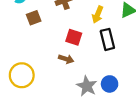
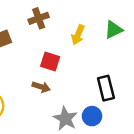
black rectangle: (107, 39) -> (106, 88), moved

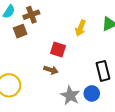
brown cross: (39, 18) -> (31, 15), moved

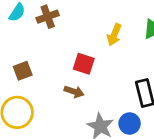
brown square: (20, 31) -> (23, 71), moved

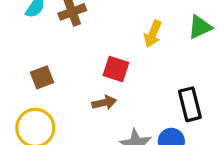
brown arrow: (74, 92) -> (104, 103), turned -30

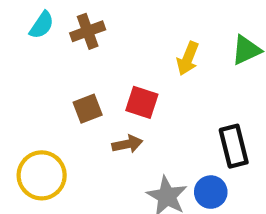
brown square: (42, 77) -> (88, 109), moved

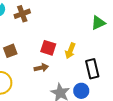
yellow arrow: (188, 58) -> (70, 51), moved
brown square: (88, 109) -> (10, 51), moved

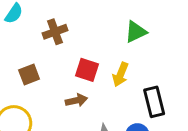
brown cross: (22, 14) -> (55, 32), moved
green triangle: (98, 23) -> (136, 32), moved

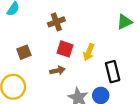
brown cross: (55, 32) -> (56, 22), moved
green triangle: (136, 32) -> (124, 22), moved

